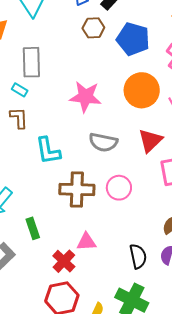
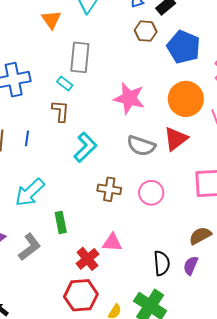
red triangle: (150, 141) -> (176, 139), moved
cyan L-shape: (48, 151) -> (85, 147), turned -132
brown cross: (77, 190) -> (109, 189), size x0.7

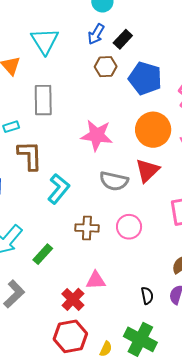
cyan rectangle: (65, 83) -> (11, 127), moved, turned -49
brown L-shape: (60, 111) -> (30, 156), size x1.4
green rectangle: (61, 222) -> (43, 254), moved, turned 60
black semicircle: (162, 263) -> (147, 296), size x0.7

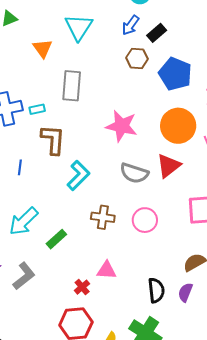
black semicircle: (147, 296) -> (156, 290), size x1.4
red cross: (73, 299) -> (82, 287), size x0.7

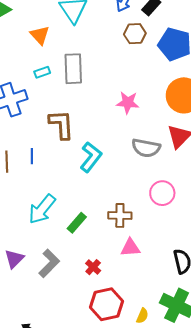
cyan rectangle: (37, 109) -> (42, 72), moved
pink star: (122, 126) -> (128, 103), size x0.7
brown cross: (103, 217) -> (120, 215), moved
red cross: (82, 287) -> (93, 267), moved

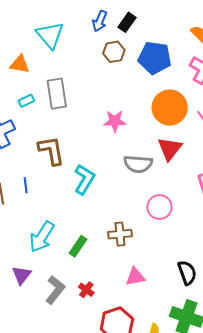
orange triangle: (40, 35) -> (20, 64), turned -30
pink triangle: (130, 248) -> (135, 277), moved
purple triangle: (14, 259) -> (22, 275), moved
red cross: (93, 267) -> (86, 290), moved

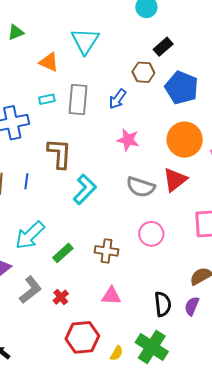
blue arrow: (100, 21) -> (118, 99), moved

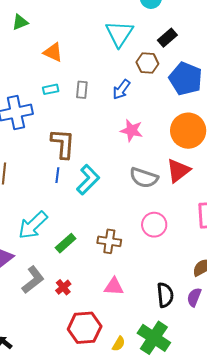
cyan triangle: (85, 41) -> (119, 34), moved
gray rectangle: (78, 100) -> (82, 90), size x0.6
blue line: (26, 181) -> (57, 175), moved

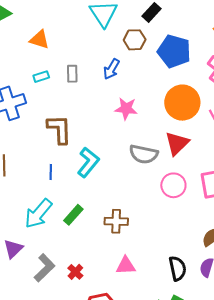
blue line: (57, 175) -> (51, 172), moved
pink circle: (154, 225) -> (173, 185), moved
green rectangle: (66, 243) -> (73, 215), moved

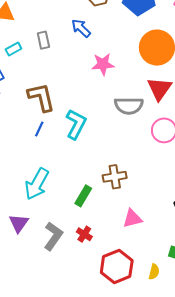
blue arrow: (111, 69) -> (81, 28), turned 115
blue line: (51, 172) -> (39, 129), moved, turned 35
green rectangle: (73, 215) -> (83, 196), moved

